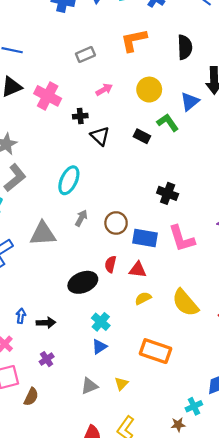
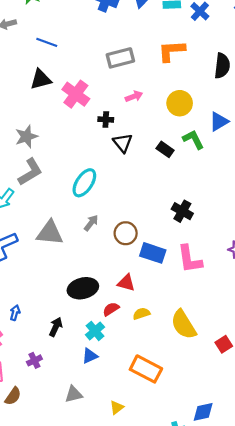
gray rectangle: (85, 54) -> (120, 58), size x1.4
red semicircle: (110, 264) -> (111, 309), moved, turned 35
red triangle: (138, 270) -> (126, 283), moved
black arrow: (46, 323) -> (56, 327), moved, turned -72
yellow triangle: (121, 384) -> (117, 407), moved

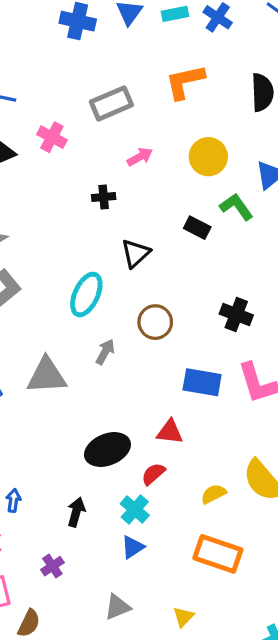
pink cross: (76, 94) -> (52, 137), moved, size x0.7
black triangle: (123, 143) -> (135, 253), moved, turned 35
brown circle: (126, 233) -> (155, 322), moved
yellow semicircle: (141, 314) -> (214, 494), moved

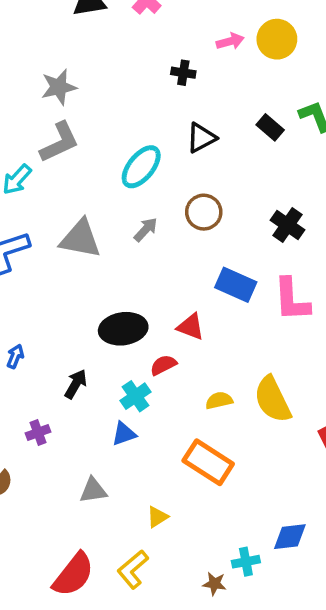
yellow circle: (208, 157) -> (277, 39), moved

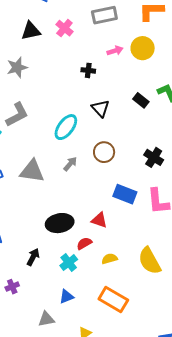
gray star: (59, 87) -> (17, 67), moved
black triangle: (201, 138) -> (101, 108), turned -42
yellow semicircle: (219, 400) -> (110, 259), moved
blue triangle: (124, 434) -> (66, 297), moved

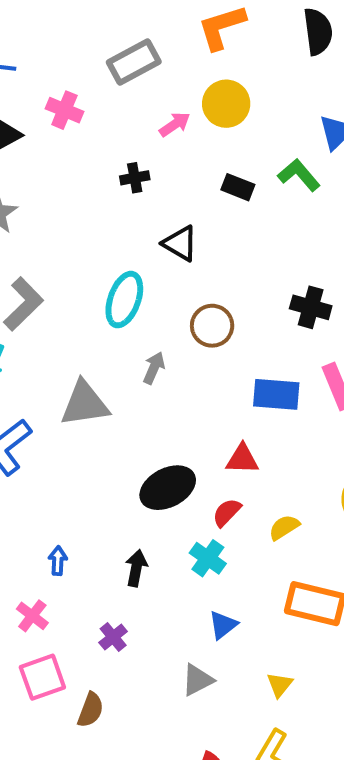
black rectangle: (141, 100) -> (238, 187), moved

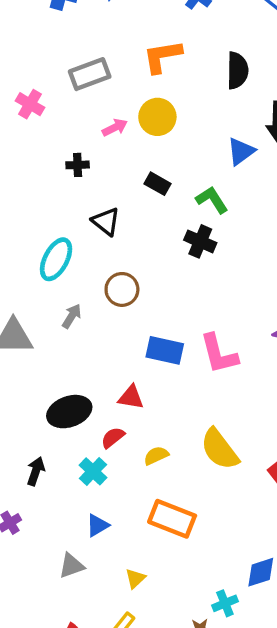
green L-shape: (299, 175) -> (212, 200), moved
black cross: (311, 307) -> (200, 241), moved

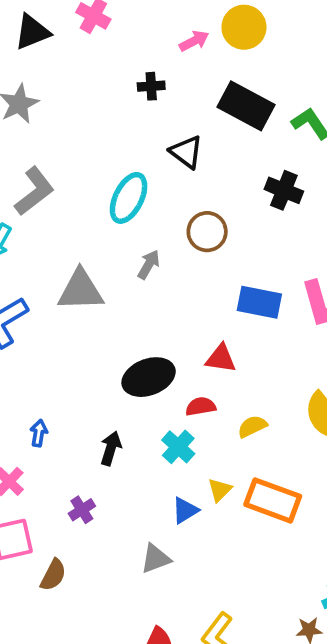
black rectangle: (157, 184) -> (246, 106), size x1.8
black cross: (200, 241) -> (284, 190), moved
red semicircle: (113, 438) -> (201, 406), turned 30
yellow triangle: (135, 578) -> (220, 490), moved

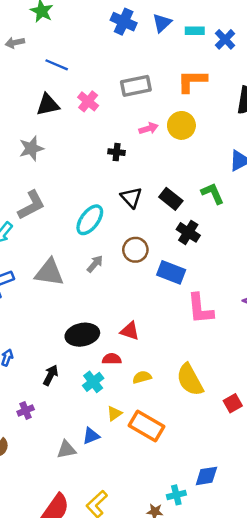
black rectangle: (246, 106) -> (171, 199), moved, size x0.7
blue rectangle: (259, 302) -> (171, 272), moved
blue triangle: (185, 510) -> (91, 436), moved

